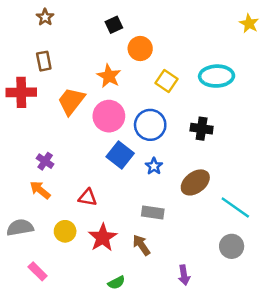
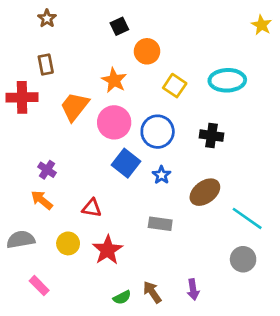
brown arrow: (141, 245) -> (152, 292), moved

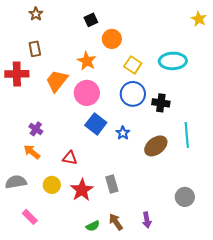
blue circle: (158, 132) -> (133, 94), moved
cyan line: (247, 218) -> (187, 135), moved, turned 50
gray rectangle: (160, 224) -> (112, 184), moved, turned 66

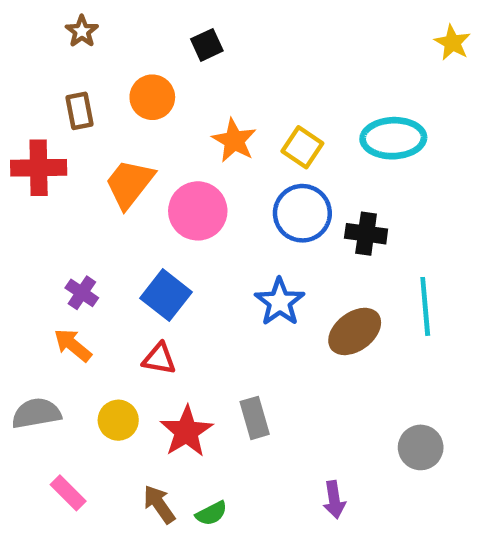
orange circle: (112, 39) -> (152, 97), moved
orange star: (87, 61) -> (234, 140), moved
blue square: (96, 124) -> (166, 295), moved
blue star: (123, 133) -> (280, 302), size x1.5
brown arrow: (116, 222) -> (159, 504), moved

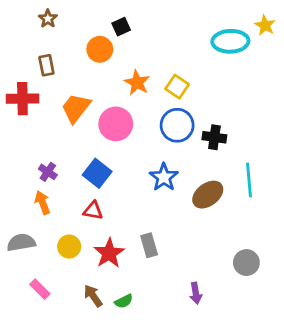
orange circle: (152, 97) -> (100, 49), moved
cyan ellipse: (393, 138) -> (230, 41), moved
orange arrow: (73, 345) -> (42, 203), turned 30

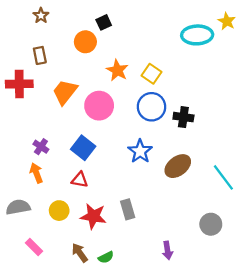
cyan line: (249, 180) -> (223, 177), moved, turned -32
red star: (109, 253) -> (93, 216), turned -30

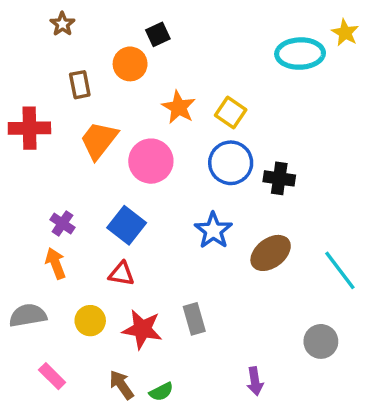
brown rectangle: (40, 55) -> (80, 85), moved

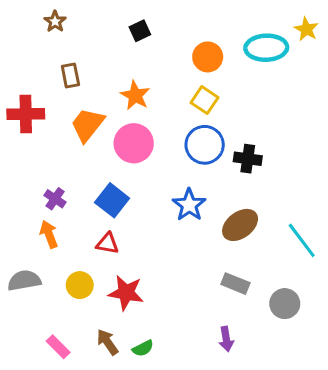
orange circle: (130, 64) -> (208, 57), moved
orange star: (179, 107) -> (135, 95), moved
gray rectangle: (194, 319) -> (235, 284), moved, turned -52
pink rectangle: (52, 376) -> (58, 347), moved

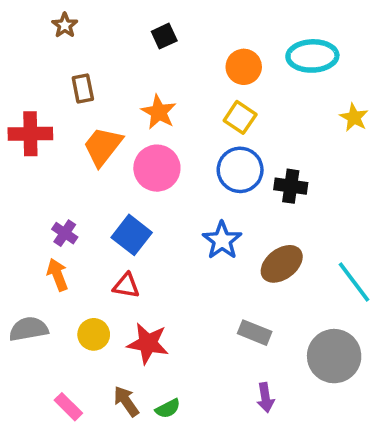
yellow star: (306, 29) -> (354, 117), moved
gray rectangle: (235, 284) -> (255, 333), moved
gray circle: (285, 304) -> (334, 356), size x1.5

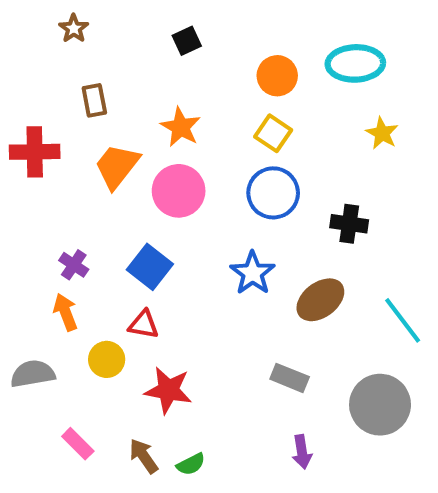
yellow star: (354, 117) -> (382, 133), moved
black cross: (291, 186) -> (349, 224), moved
yellow circle: (94, 334) -> (107, 359), moved
pink rectangle: (68, 407) -> (78, 444), moved

